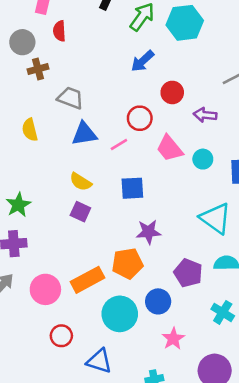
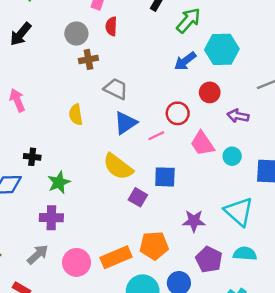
cyan hexagon: (185, 23) -> (222, 49), moved
blue triangle: (84, 134) -> (125, 123), turned -30
yellow semicircle: (81, 182) -> (118, 167), size x1.5
purple square: (80, 212) -> (138, 197), moved
purple star: (148, 232) -> (194, 221), moved

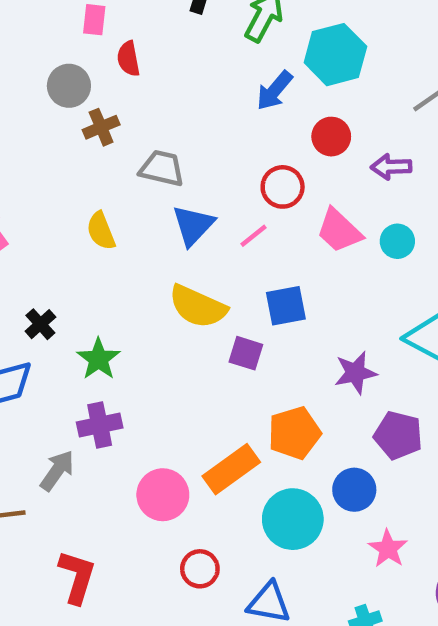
black cross: (32, 157) -> (40, 324), turned -35
gray arrow: (38, 254) -> (57, 471), moved

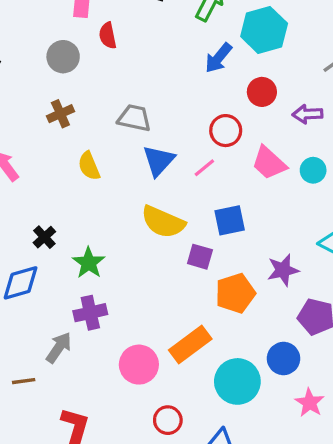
brown cross: (101, 127) -> (60, 114), moved
orange pentagon: (294, 433) -> (235, 293), moved

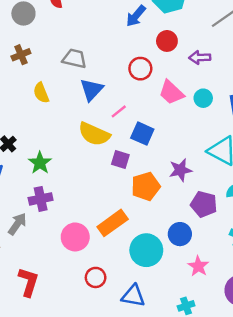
pink line: (204, 168) -> (119, 111), moved
blue square: (230, 220) -> (142, 134), turned 35

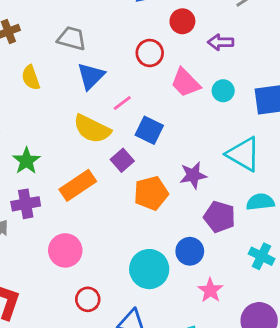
purple square: (120, 160) -> (122, 160), turned 30
orange rectangle: (113, 223) -> (78, 185), moved

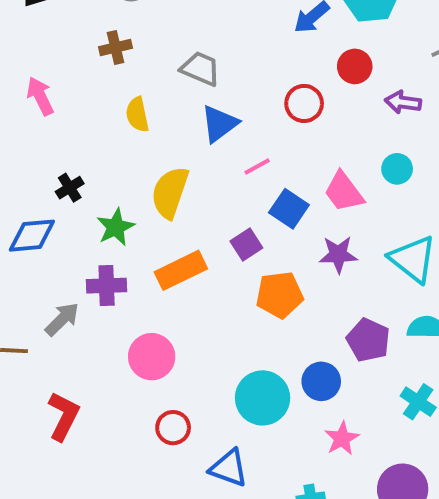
pink trapezoid: (186, 83) -> (344, 192), moved
yellow semicircle: (92, 129) -> (170, 192), moved, turned 75
purple star: (193, 175) -> (338, 255), moved

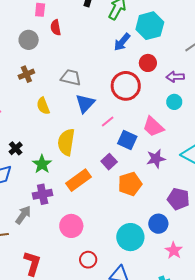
red circle: (304, 103) -> (126, 86), size x1.5
cyan circle: (397, 169) -> (174, 102), moved

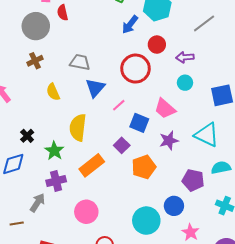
gray circle: (29, 40) -> (36, 26), size x1.4

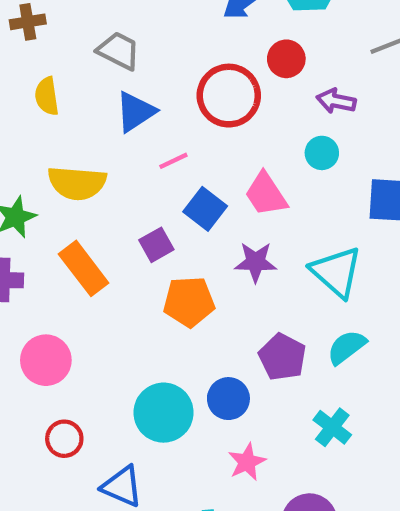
yellow semicircle: (78, 127) -> (77, 183), turned -108
orange rectangle: (92, 165) -> (84, 268), turned 75
cyan semicircle: (221, 168) -> (347, 347), turned -42

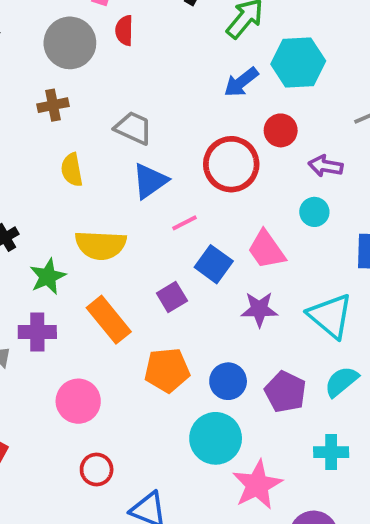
orange pentagon: (189, 302) -> (167, 370), moved
blue circle: (228, 399) -> (228, 381), moved
cyan circle: (164, 413) -> (216, 438), moved
cyan cross: (332, 427) -> (331, 452), turned -36
pink star: (247, 462) -> (257, 485), size x1.5

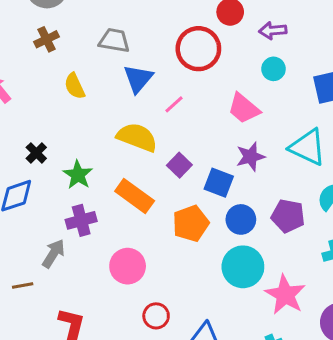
yellow semicircle: (101, 245) -> (137, 137), moved, turned -147
blue square: (214, 264) -> (219, 183), moved

